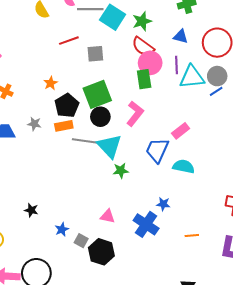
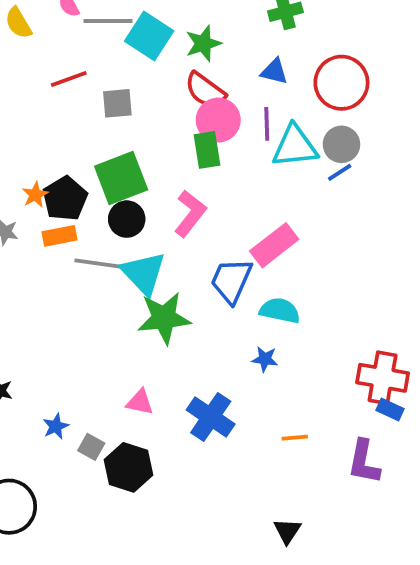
orange star: (51, 83) -> (35, 195), moved
pink rectangle: (181, 131) -> (274, 245), size x1.4
green star: (121, 171) -> (164, 318), size x1.8
blue star: (163, 204) -> (265, 359), moved

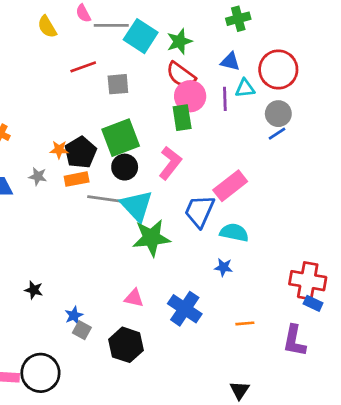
cyan triangle: (295, 146) -> (245, 88), moved, size x0.6
orange star: (35, 195) -> (59, 150), turned 30
gray square: (91, 447) -> (82, 330), moved

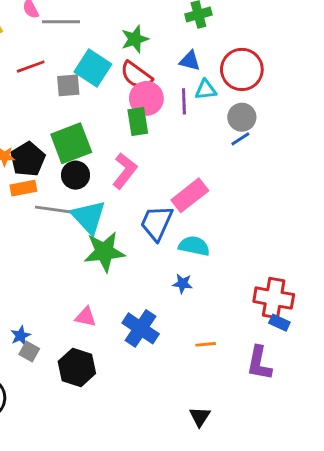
cyan square: (141, 36) -> (93, 68), moved

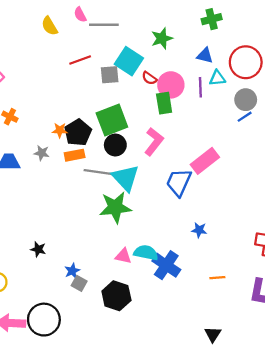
red semicircle: (136, 75) -> (149, 78), moved, size x0.6
cyan semicircle: (194, 246) -> (146, 253), moved
green star: (104, 252) -> (115, 207), moved

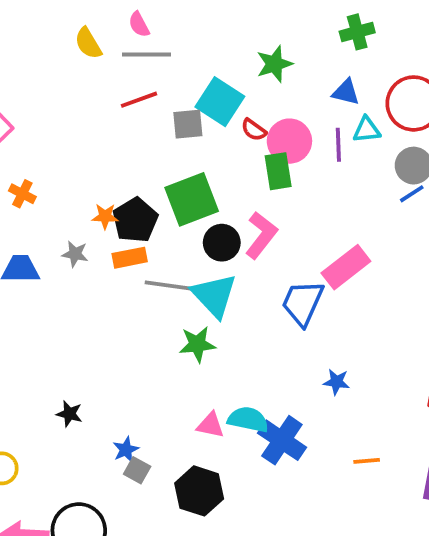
gray line: (104, 25) -> (146, 55), moved
black circle: (115, 145) -> (222, 243), moved
green star: (115, 207) -> (197, 344), size x0.7

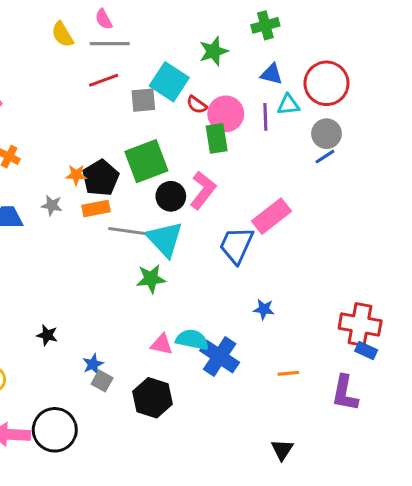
green cross: (357, 32) -> (265, 25), moved

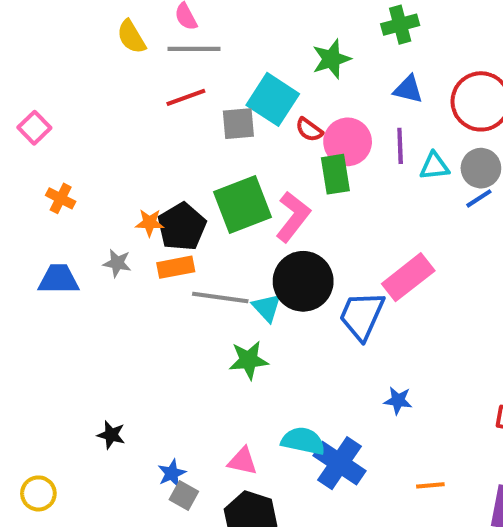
cyan triangle: (288, 105) -> (434, 166), moved
pink L-shape: (203, 190) -> (293, 217), moved
black circle: (171, 196) -> (303, 281), moved, size x1.5
cyan triangle: (165, 239) -> (267, 308), size x0.6
pink triangle: (162, 344) -> (242, 461), moved

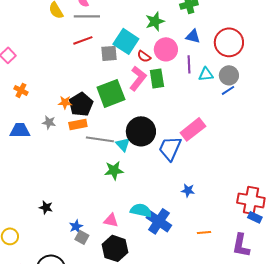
pink circle: (348, 142) -> (166, 49), moved
pink L-shape: (293, 217) -> (138, 78), moved

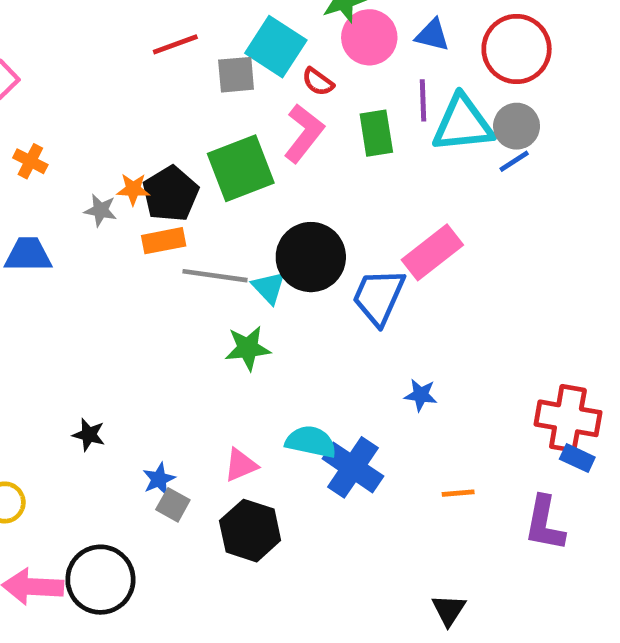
pink circle: (166, 49) -> (369, 37), moved
cyan triangle: (206, 74) -> (463, 124), size x1.8
green rectangle: (157, 78) -> (376, 133), moved
gray star: (49, 122) -> (100, 210), moved
pink triangle: (111, 220) -> (241, 465), turned -35

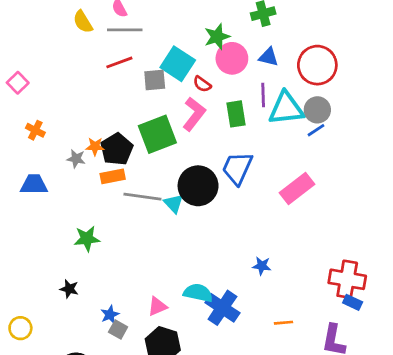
pink rectangle: (432, 252) -> (297, 188), moved
blue trapezoid: (379, 297) -> (237, 168), moved
green star: (248, 348) -> (87, 239), moved

